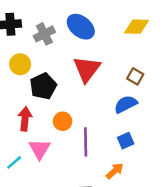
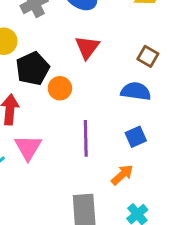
red triangle: (87, 69) -> (87, 47), size x0.7
blue semicircle: (126, 104) -> (136, 91), turned 35
orange circle: (63, 121) -> (60, 88), moved

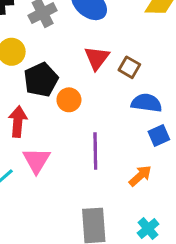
brown square: (148, 56) -> (129, 67), moved
blue square: (136, 137) -> (159, 136), moved
orange arrow: (122, 175) -> (140, 176), moved

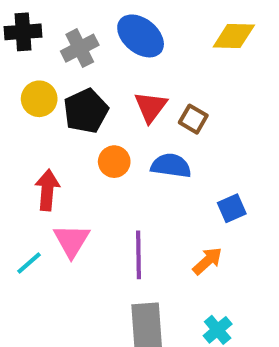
black pentagon: (41, 80) -> (86, 111), moved
blue semicircle: (146, 103) -> (171, 166), moved
purple line: (95, 151) -> (139, 255), moved

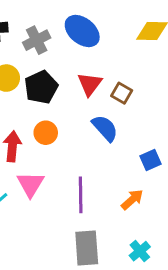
orange circle: (114, 162) -> (46, 133), moved
blue semicircle: (171, 166) -> (105, 128), turned 40

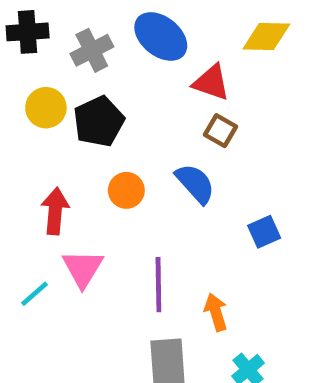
red triangle: (90, 84) -> (211, 82), moved, turned -48
orange circle: (46, 133) -> (126, 190), moved
orange arrow: (132, 199) -> (216, 312), moved, turned -65

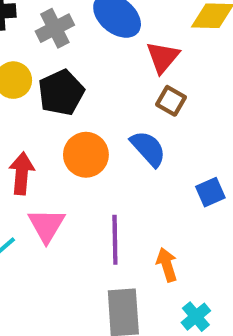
red triangle: (211, 82) -> (163, 57), turned 51
orange circle: (126, 190) -> (86, 155), size x1.4

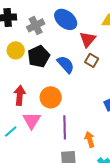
blue semicircle: (148, 149) -> (66, 64), moved
orange circle: (86, 155) -> (51, 97), moved

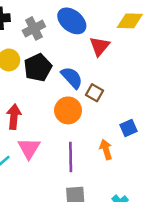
brown square: (92, 60) -> (95, 93), moved
orange circle: (51, 97) -> (68, 110), moved
orange arrow: (90, 139) -> (106, 149), moved

